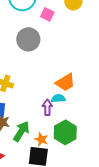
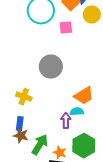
pink square: (47, 14) -> (66, 28), turned -32
gray circle: (28, 39) -> (51, 67), moved

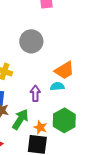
purple arrow: (66, 121) -> (35, 93), moved

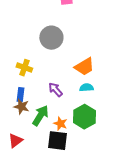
cyan semicircle: (57, 86) -> (86, 88), moved
purple arrow: (35, 93) -> (55, 90), turned -42

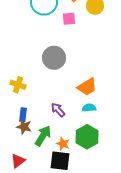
yellow cross: (24, 68) -> (18, 85), moved

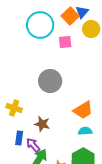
purple arrow: (58, 110) -> (33, 145), moved
brown star: (24, 127) -> (42, 124), moved

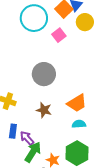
pink square: (65, 42) -> (59, 35), turned -32
brown star: (42, 124) -> (44, 110), moved

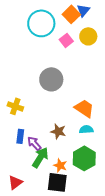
yellow circle: (85, 22) -> (88, 36), moved
orange trapezoid: (77, 103) -> (84, 108), turned -115
brown star: (44, 110) -> (58, 131), moved

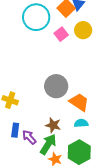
gray circle: (51, 79) -> (56, 86), moved
green arrow: (40, 157) -> (48, 144), moved

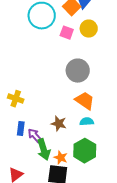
pink square: (61, 34) -> (67, 33), turned -32
gray circle: (56, 86) -> (78, 71), moved
green arrow: (48, 144) -> (44, 150), moved, turned 130

